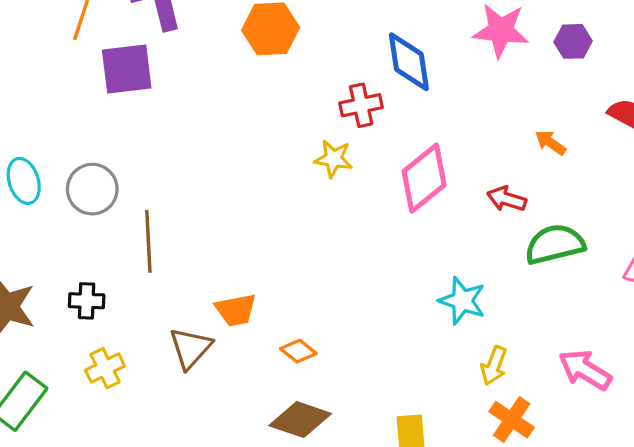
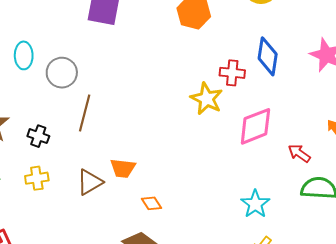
yellow star: (334, 159) -> (207, 99), size x1.4

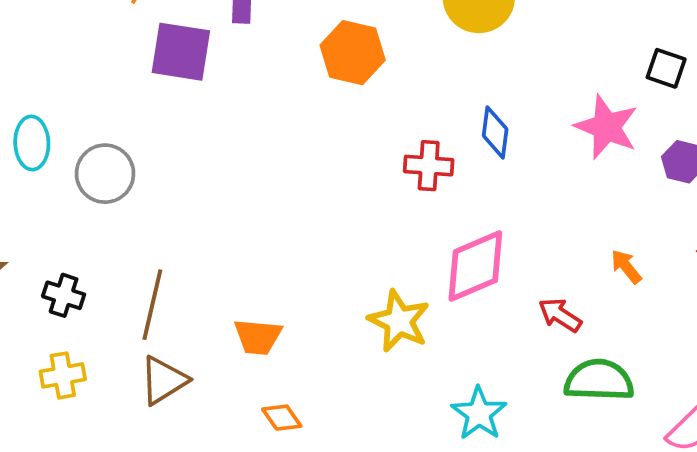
blue diamond: (268, 56) -> (495, 132), size x0.7
yellow star: (207, 99) -> (399, 321), moved
brown line: (85, 113) -> (152, 305), moved
orange trapezoid: (123, 168) -> (258, 337), moved

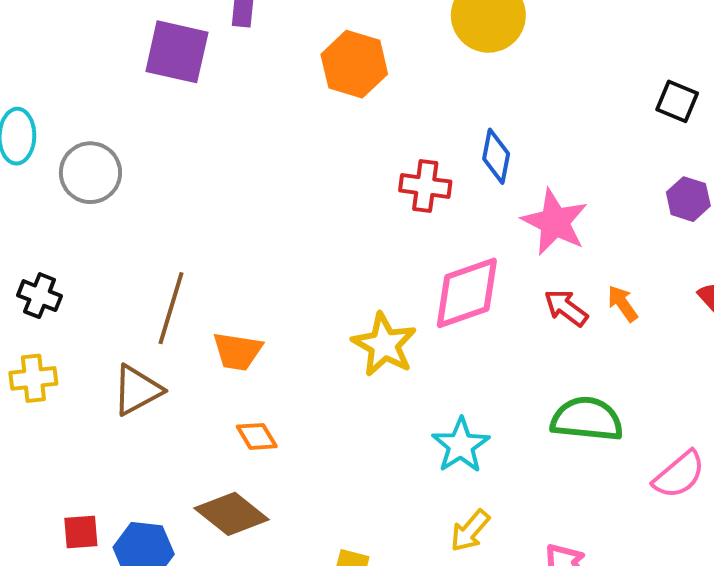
pink star: (606, 127) -> (555, 222), moved
brown line: (152, 305) -> (171, 308), moved
red arrow: (560, 315) -> (566, 308), moved

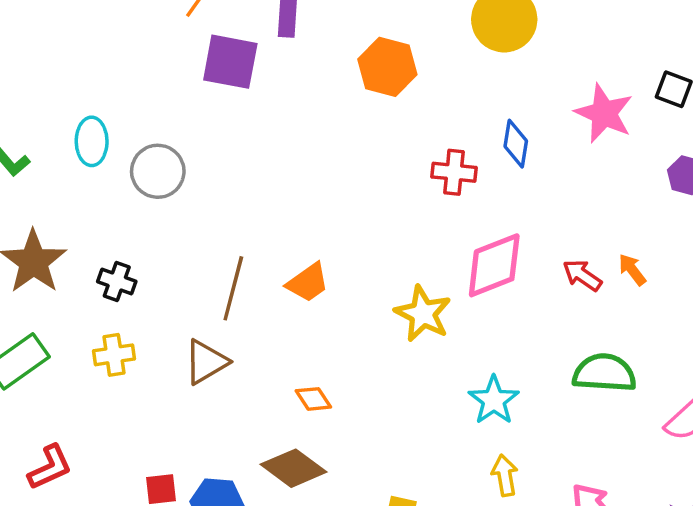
pink star: (555, 222) -> (604, 113), moved
orange trapezoid: (237, 351) -> (308, 282), moved, turned -42
yellow arrow: (470, 531) -> (505, 475), turned 132

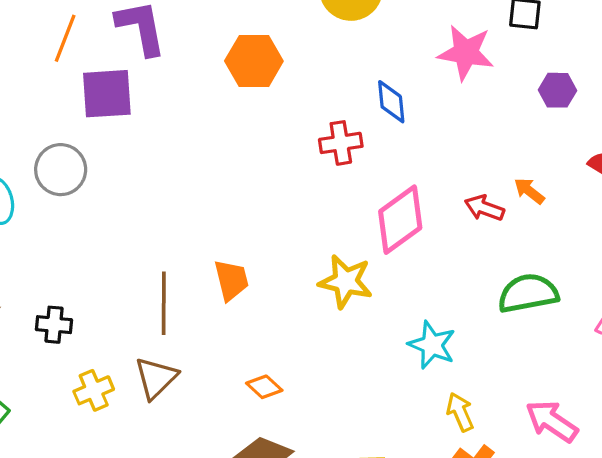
gray circle: (158, 171) -> (61, 170), moved
orange trapezoid: (308, 282) -> (231, 280), turned -54
yellow cross: (114, 355) -> (94, 390), moved

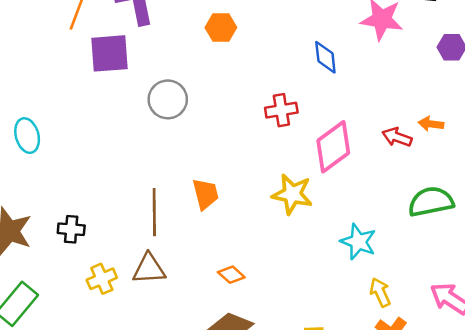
orange hexagon: (254, 61) -> (221, 27), size x0.7
red cross: (341, 143) -> (281, 110), moved
gray circle: (61, 170) -> (168, 99), moved
orange arrow: (529, 191) -> (431, 124), turned -30
brown triangle: (156, 378) -> (149, 269), turned 42

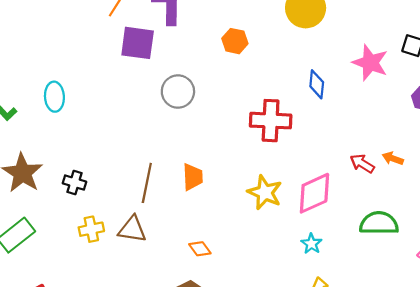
red cross: (281, 110) -> (271, 121), size x1.5
pink diamond: (333, 147) -> (314, 193), moved
cyan star: (358, 242) -> (311, 244), size x0.7

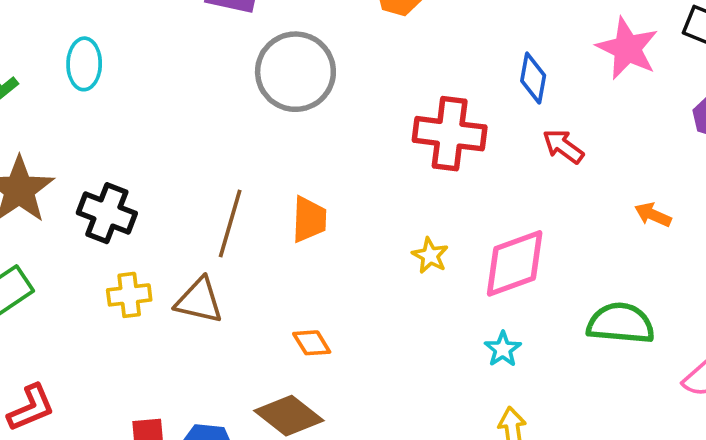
gray circle: (178, 92) -> (295, 72), size x1.4
red arrow: (362, 164) -> (563, 146), moved
black cross: (75, 183) -> (107, 213), size x1.4
yellow star: (265, 192) -> (430, 255), size x0.6

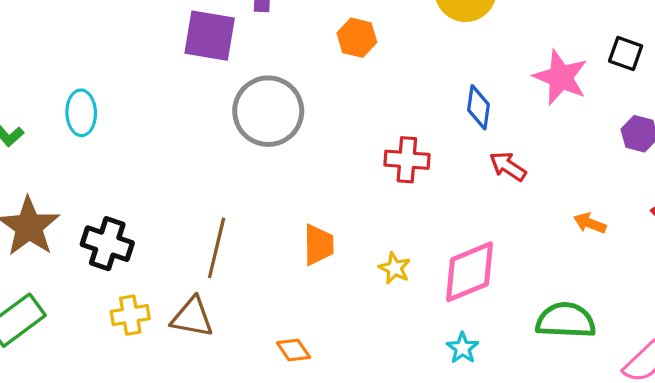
red cross: (450, 134) -> (407, 160), size x0.7
orange trapezoid: (309, 219) -> (319, 245), moved

